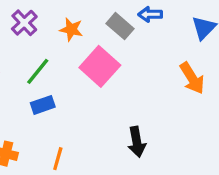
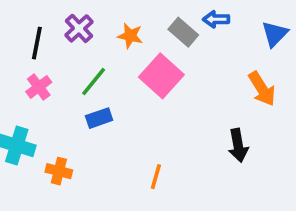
black arrow: (137, 142) -> (238, 145), moved
orange line: (58, 159) -> (156, 177), moved

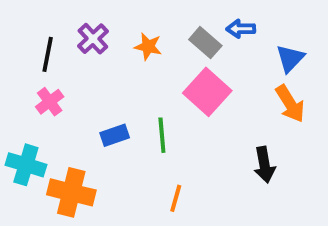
blue triangle: (275, 34) -> (290, 58), moved
pink square: (161, 76) -> (207, 92), moved
green line: (94, 81) -> (162, 135), moved, turned -44
orange cross: (59, 171) -> (71, 192), size x1.6

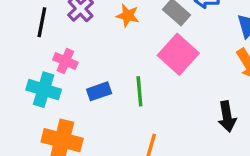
pink cross: (50, 102) -> (65, 61), moved, turned -30
cyan cross: (26, 165) -> (44, 90), moved

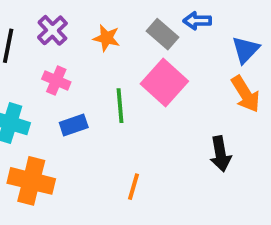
pink cross: (65, 61) -> (56, 81), moved
green line: (139, 91) -> (120, 106), moved

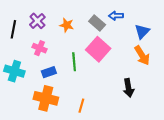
orange cross: (31, 181) -> (46, 98), moved

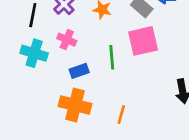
pink square: (98, 49) -> (143, 41), turned 35
cyan cross: (14, 71) -> (34, 53), moved

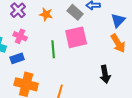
blue rectangle: (79, 71) -> (17, 58), moved

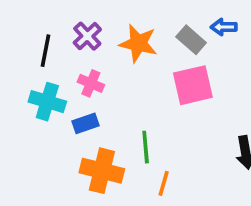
orange star: (46, 14) -> (138, 43), size x1.5
green line: (53, 49) -> (146, 147), moved

